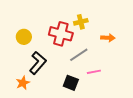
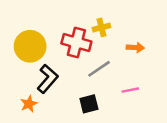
yellow circle: (24, 37) -> (30, 46), size x1.6
pink line: (94, 72) -> (130, 90), moved
black square: (71, 83) -> (89, 104), turned -35

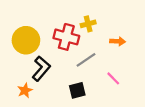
pink line: (130, 90) -> (113, 78), turned 56

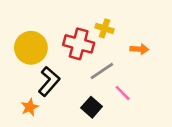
yellow cross: (88, 24) -> (105, 28), turned 32
pink line: (113, 78) -> (123, 93), moved
black square: (77, 90) -> (92, 107), turned -35

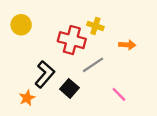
yellow circle: (31, 48) -> (21, 25), moved, size x0.7
pink line: (123, 93) -> (119, 94), moved
black square: (92, 107) -> (69, 88), moved

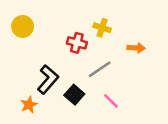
red cross: (72, 40) -> (77, 43), size x0.7
pink line: (119, 94) -> (111, 101), moved

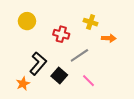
yellow circle: (23, 26) -> (27, 21), moved
yellow cross: (102, 28) -> (91, 22), moved

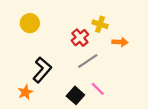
red cross: (61, 34) -> (80, 38), moved, turned 35
black square: (59, 76) -> (75, 95), moved

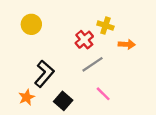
black square: (75, 95) -> (63, 101), moved

